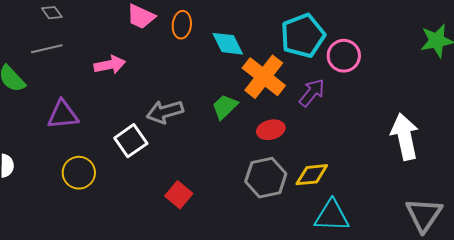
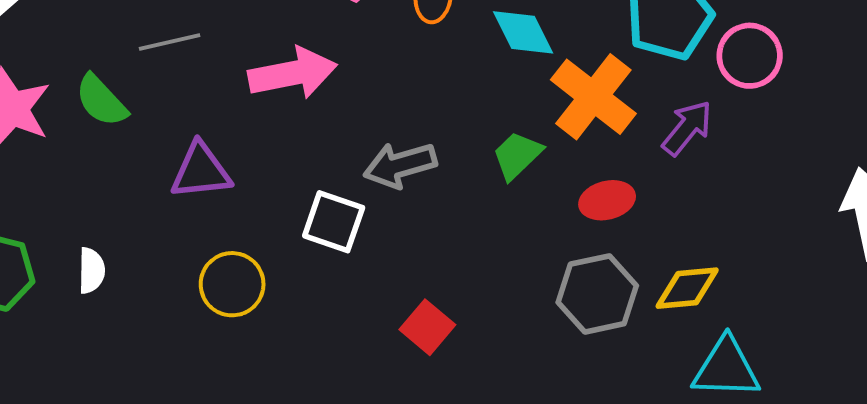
pink arrow: (110, 65) -> (293, 73), size x1.4
white square: (131, 141) -> (334, 222), turned -36

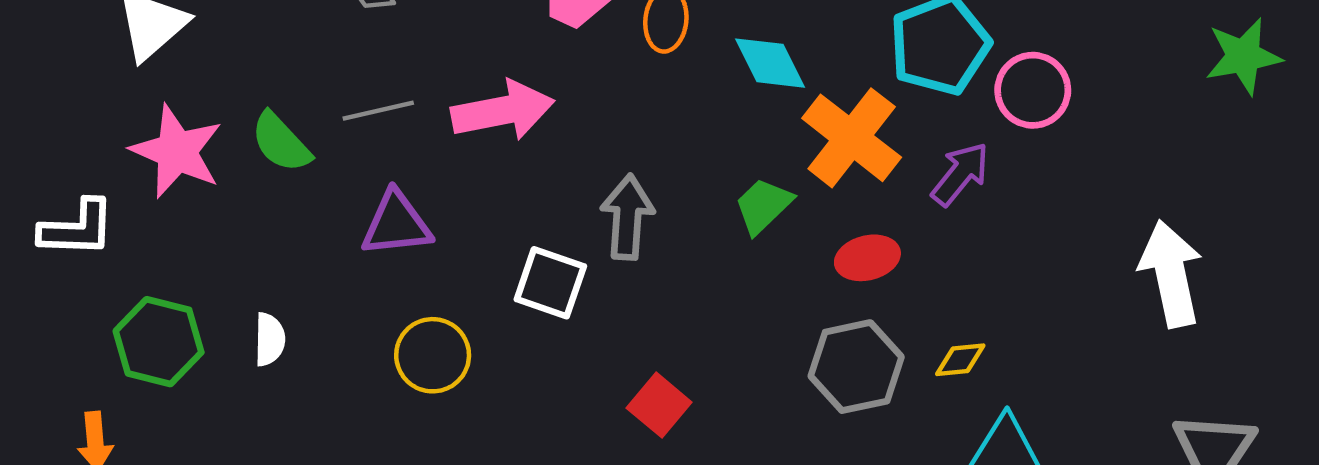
gray line: (170, 42) -> (378, 111), moved
gray arrow: (400, 165) -> (627, 217), turned 110
yellow diamond: (687, 288) -> (960, 360), size x0.7

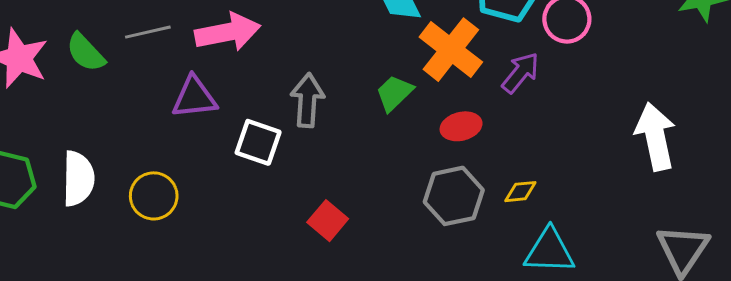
purple triangle: (396, 224) -> (194, 97), moved
white semicircle: (270, 339) -> (78, 179), size x1.6
yellow circle: (433, 355) -> (154, 196), moved

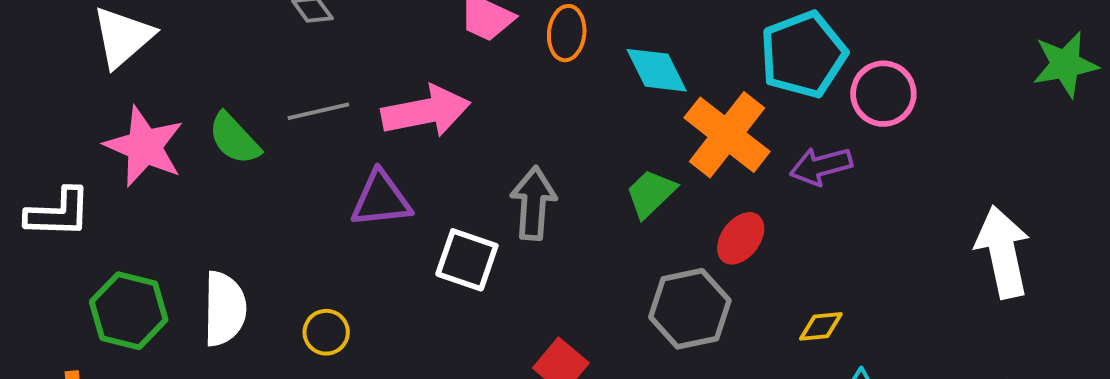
purple arrow: (520, 73) -> (821, 166), turned -144
red ellipse: (461, 126) -> (741, 238), turned -39
yellow circle: (154, 196) -> (326, 332), size x0.7
gray hexagon: (454, 196) -> (690, 309), moved

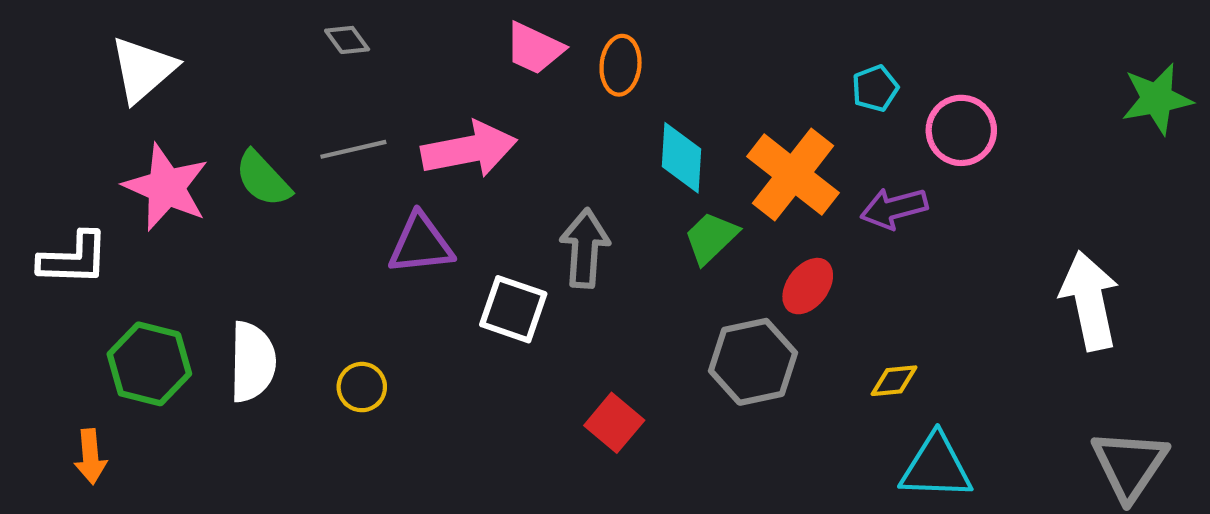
cyan pentagon: (803, 55) -> (875, 88), size x0.5
cyan diamond: (657, 70) -> (682, 158), moved, turned 30

